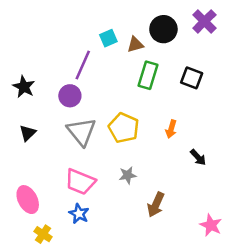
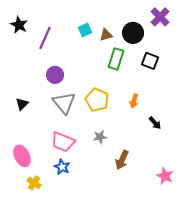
black circle: (163, 29) -> (133, 33), moved
purple line: (83, 65) -> (45, 38), moved
black star: (24, 87) -> (19, 25), moved

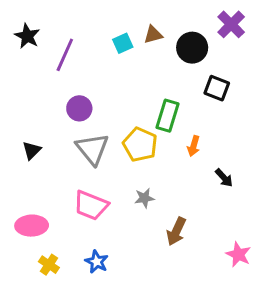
brown triangle: (106, 35) -> (153, 35), moved
green rectangle: (116, 59) -> (168, 116), moved
pink ellipse: (22, 156) -> (32, 226), turned -65
blue star: (62, 167) -> (97, 262), moved

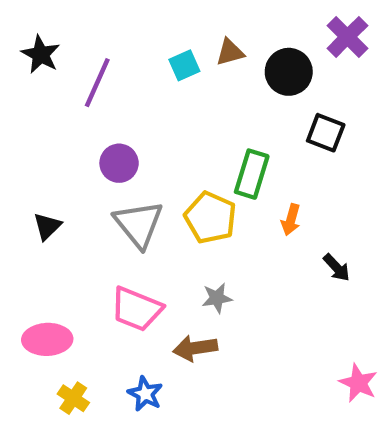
brown arrow: (176, 231) -> (195, 348), moved, turned 56

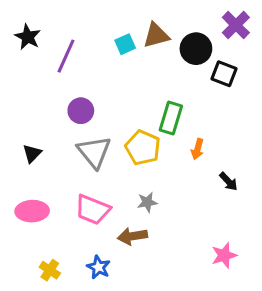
brown triangle: (230, 52) -> (156, 35), size x1.4
black square: (326, 133) -> (224, 74), moved
pink ellipse: (47, 339) -> (32, 211), moved
pink star: (358, 383) -> (224, 255), moved, turned 30

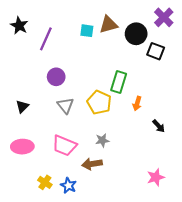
cyan square: (125, 44) -> (87, 31), turned 32
gray triangle: (94, 152) -> (65, 106), size x0.7
yellow cross: (50, 270) -> (45, 182), moved

